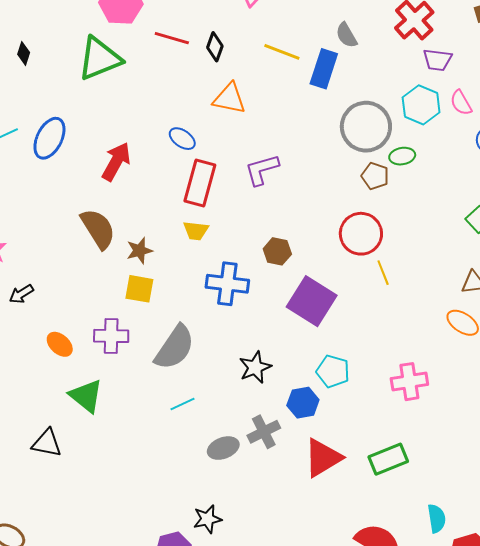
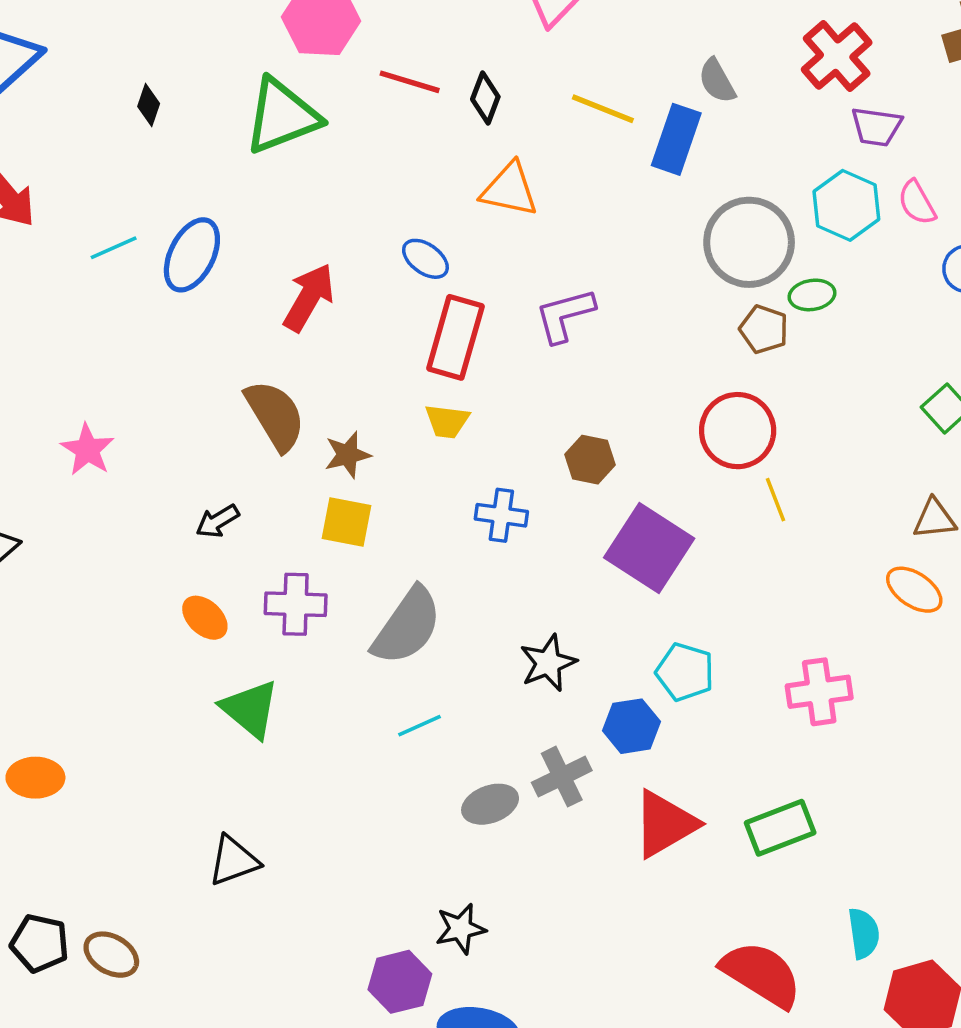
blue cross: (227, 284) -> (501, 515), size x0.7
black arrow: (21, 294) -> (217, 521), moved
black triangle: (47, 443) -> (234, 861), moved, turned -32

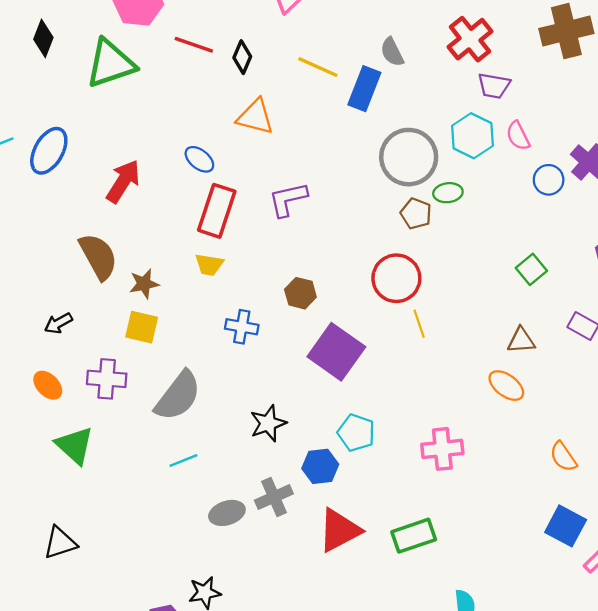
black diamond: (149, 105) -> (43, 38), moved, size x1.4

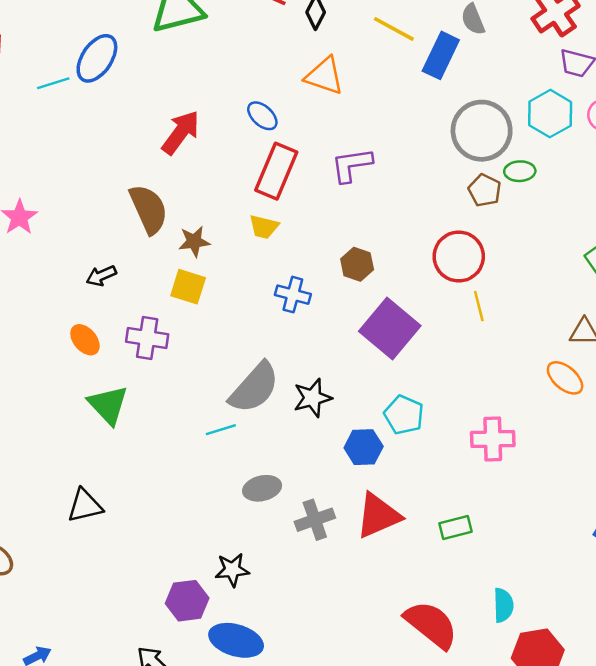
blue ellipse: (49, 151) -> (97, 58), moved
gray semicircle: (178, 396) -> (254, 388), moved
gray cross: (274, 497) -> (315, 520), moved
green rectangle: (414, 536) -> (455, 527), size x0.7

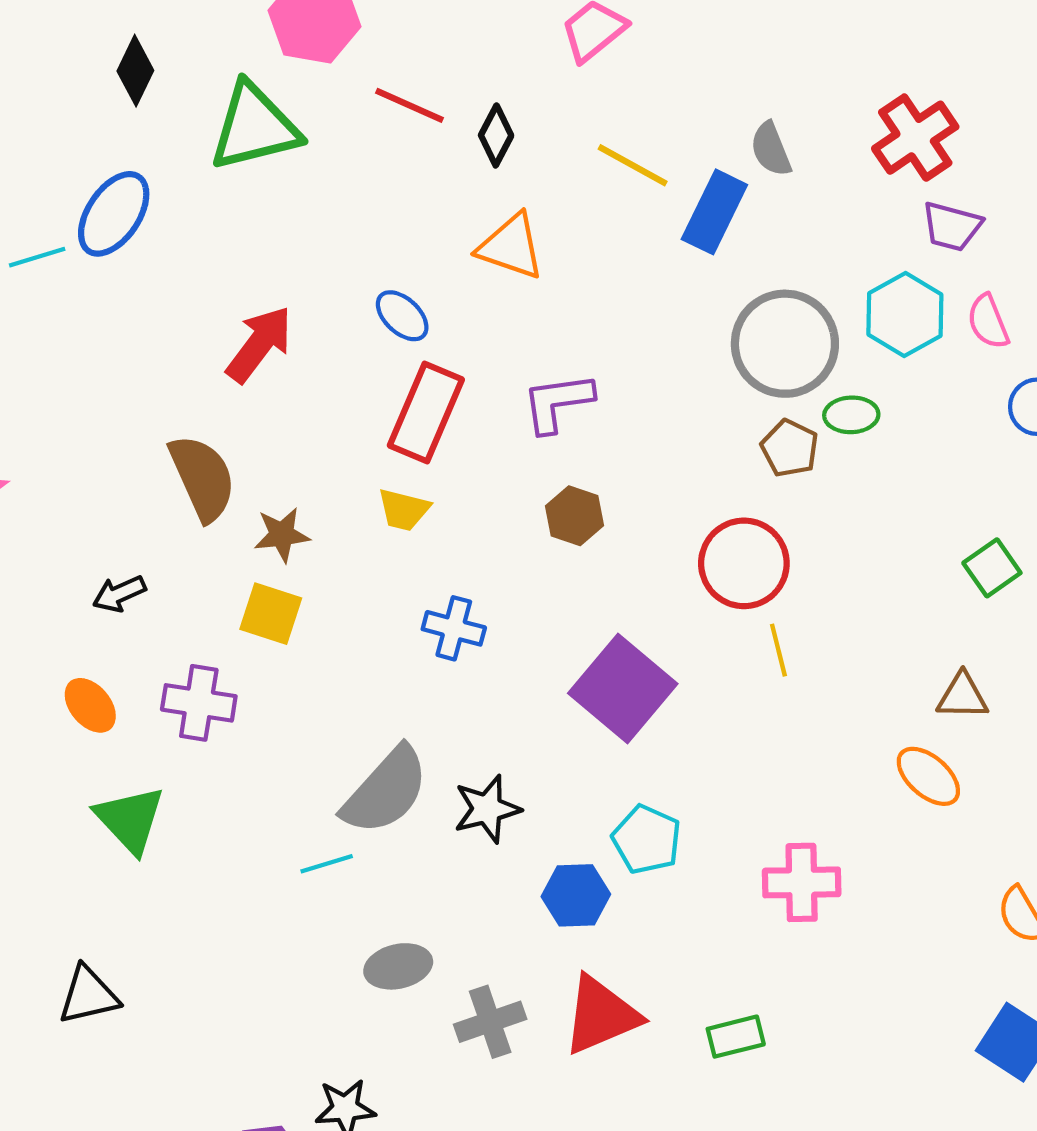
brown hexagon: (357, 264) -> (575, 516), moved

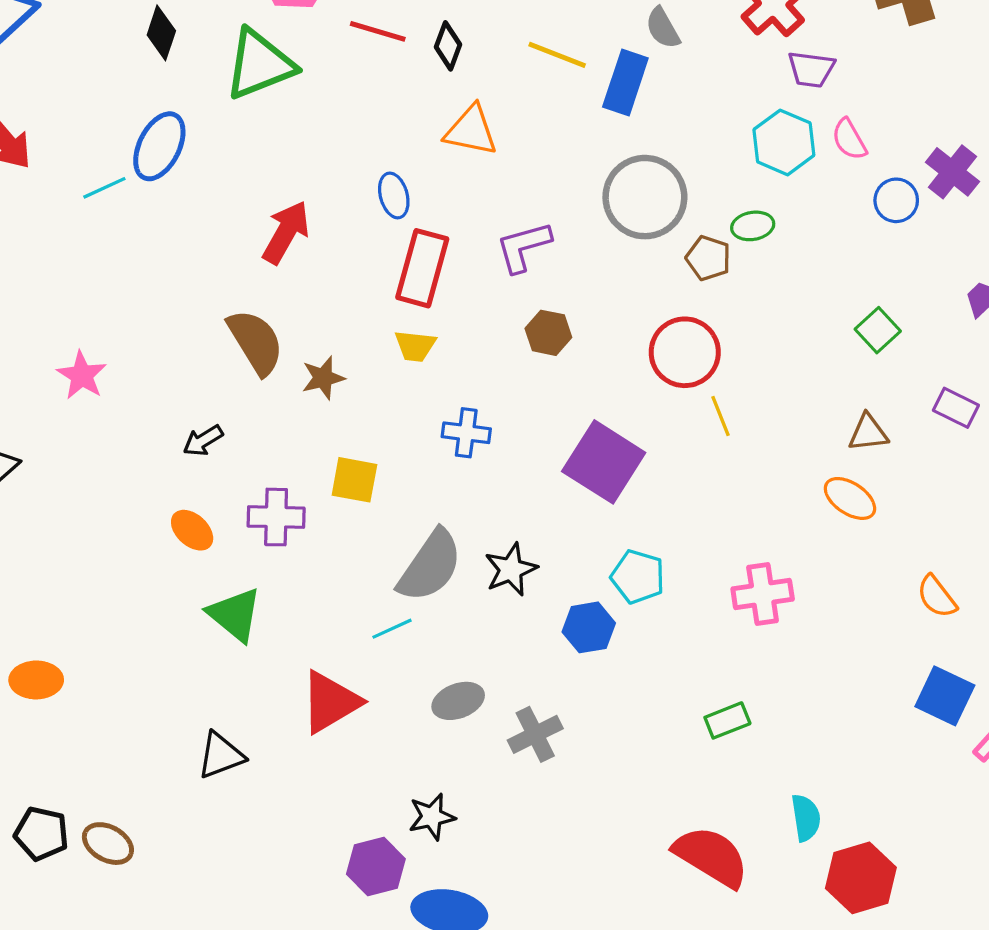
blue ellipse: (402, 316) -> (394, 195), turned 39
gray circle: (785, 344) -> (645, 197), moved
yellow square: (271, 614) -> (354, 480), moved
red triangle: (601, 1015) -> (330, 702), moved

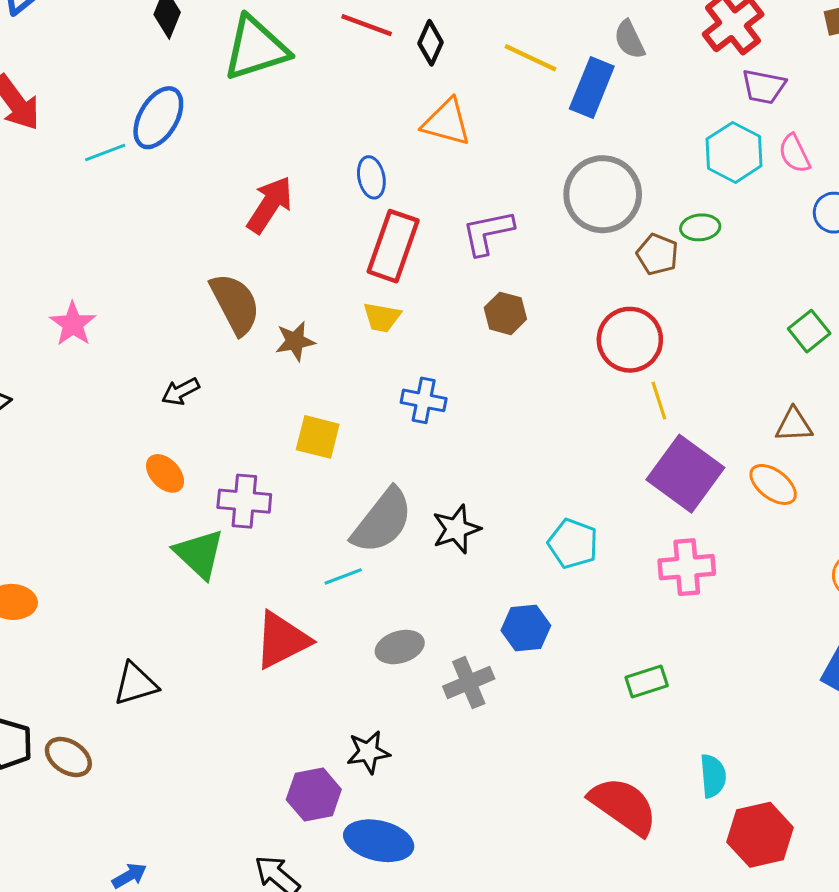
purple square: (604, 462) -> (685, 474), moved
purple cross: (276, 517) -> (244, 501), moved
blue hexagon: (589, 627) -> (526, 628), moved
black triangle: (221, 755) -> (135, 684), moved

